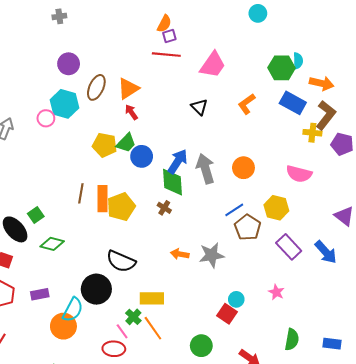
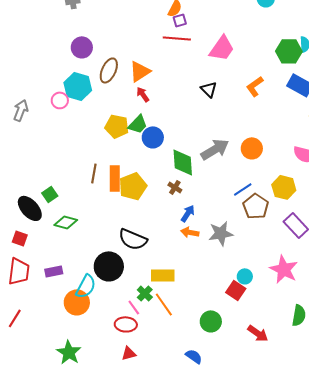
blue arrow: (178, 162) -> (188, 213), moved, size x0.7
gray arrow: (205, 169) -> (215, 149), turned 76
pink star: (276, 292) -> (284, 269), size x1.8

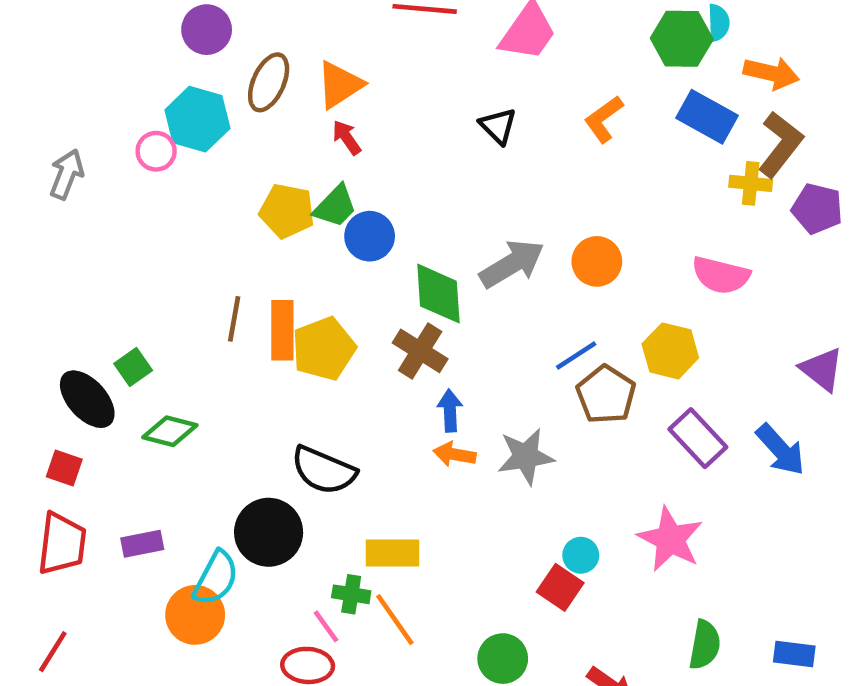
brown cross: (175, 187) -> (420, 351), size x1.6
blue arrow: (188, 213) -> (450, 411), turned -36
green cross: (145, 293) -> (351, 594), turned -35

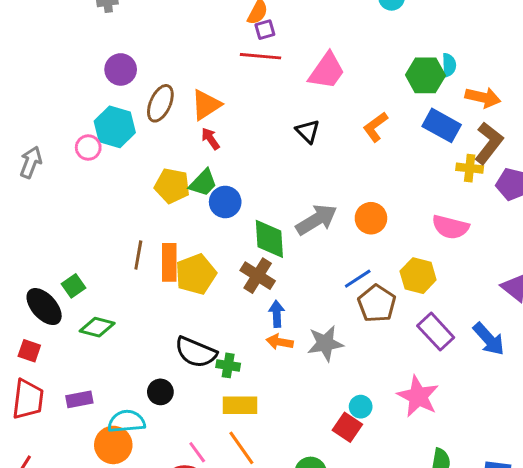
black circle: (269, 532) -> (160, 392), size x0.6
cyan semicircle: (216, 578) -> (127, 421), turned -123
green cross: (351, 594) -> (228, 365), moved

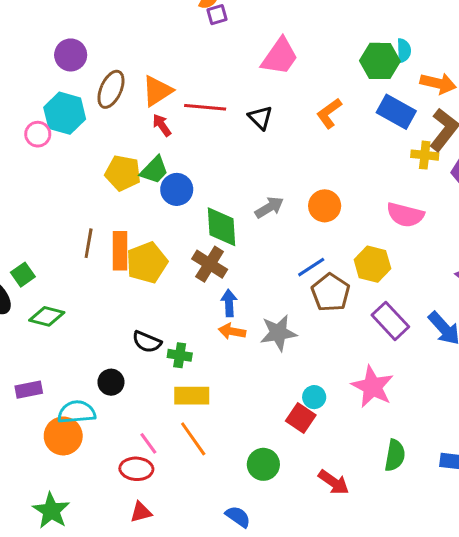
red line: (261, 56) -> (205, 107), moved
gray arrow: (316, 220) -> (269, 207), size x0.7
black semicircle: (196, 352) -> (147, 342), size x0.7

